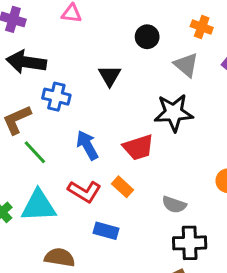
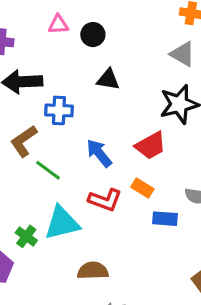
black circle: (147, 37) -> (93, 35), moved
black triangle: (110, 76) -> (108, 79), turned -40
blue rectangle: (106, 231) -> (165, 219), moved

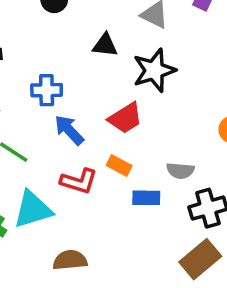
black triangle: (108, 79) -> (105, 45), moved
blue cross: (59, 110) -> (47, 90), moved

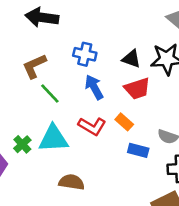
black triangle: (105, 45) -> (131, 59), moved

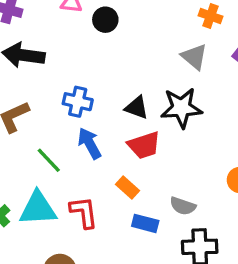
green line: (50, 93) -> (49, 160), moved
red L-shape: (92, 126) -> (84, 212), moved, turned -128

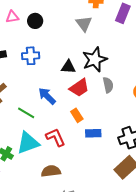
gray triangle: (194, 57) -> (84, 24), moved, turned 30
blue cross: (78, 102) -> (31, 56), moved
orange rectangle: (128, 187) -> (77, 115), turned 32
gray semicircle: (183, 206) -> (108, 85), moved, turned -105

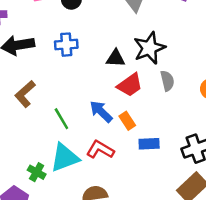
blue arrow: (47, 96) -> (101, 112), moved
green line: (26, 113) -> (61, 119), turned 30
red L-shape: (55, 137) -> (100, 150), turned -35

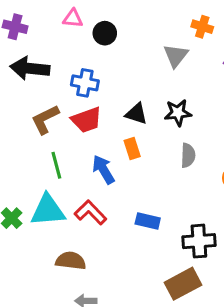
black star: (149, 48) -> (178, 113), size x0.7
red trapezoid: (130, 85) -> (86, 120), moved
brown L-shape: (25, 94) -> (45, 119), moved
orange rectangle: (127, 121) -> (132, 149), moved

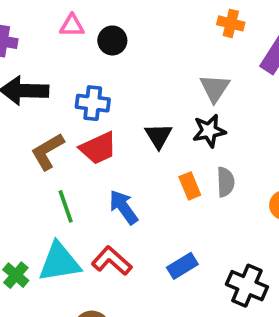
gray triangle: (176, 56) -> (215, 88), moved
black triangle: (136, 114) -> (158, 136), turned 45
orange rectangle: (132, 149) -> (190, 186), moved
blue rectangle: (148, 221) -> (182, 266), turned -40
black cross: (199, 241) -> (247, 286), turned 32

